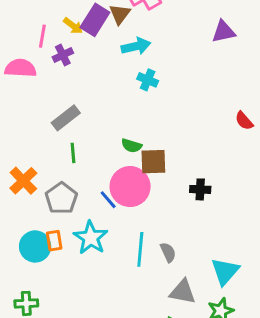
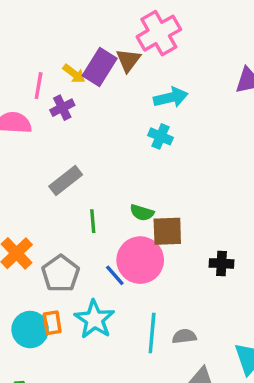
cyan arrow: (136, 46) -> (171, 97), moved
green line: (73, 153) -> (93, 221), moved
gray semicircle: (168, 252) -> (184, 336), turned -72

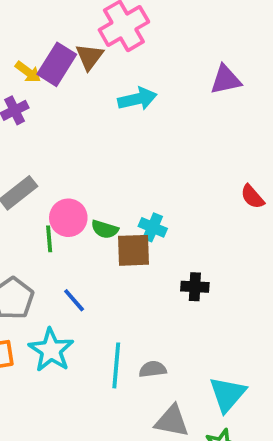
cyan cross: (161, 136) -> (153, 227), moved
pink circle: (140, 260) -> (68, 218), moved, size x0.7

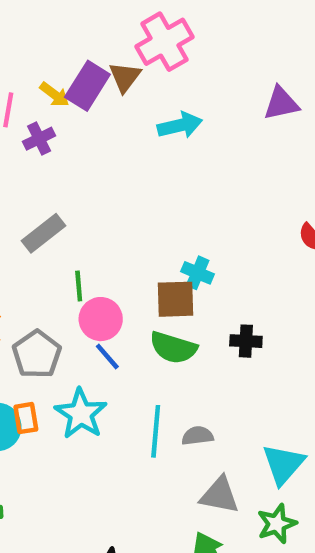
pink circle: (68, 218) -> (101, 319), moved
green semicircle: (105, 229) -> (173, 348), moved, size x1.5

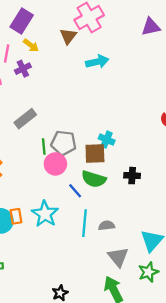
purple rectangle: (87, 86) -> (22, 21), moved
purple triangle: (281, 103) -> (151, 27), moved
gray pentagon: (37, 354) -> (64, 143), moved, turned -30
blue line: (107, 356) -> (75, 191), moved
gray triangle: (220, 495) -> (118, 257), turned 40

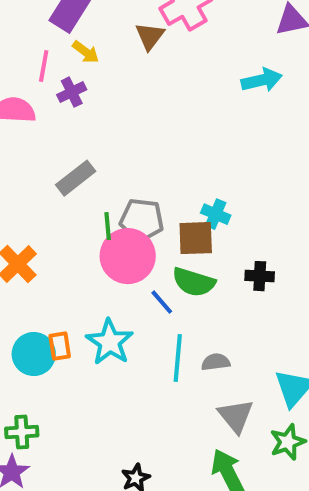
cyan arrow: (97, 62) -> (262, 80), moved
pink circle: (55, 164) -> (128, 256), size x1.4

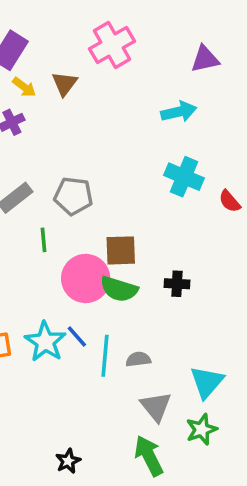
brown triangle: (150, 36) -> (65, 84), moved
cyan cross: (216, 214) -> (184, 177), moved, size x1.5
gray pentagon: (142, 220) -> (73, 196), moved
pink circle: (128, 256) -> (86, 278), moved
blue line: (162, 302) -> (77, 336), moved

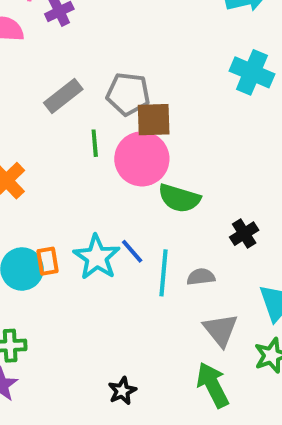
brown square: (121, 250) -> (154, 120), moved
pink circle: (86, 278) -> (142, 159), moved
black cross: (177, 284) -> (244, 234), moved, turned -35

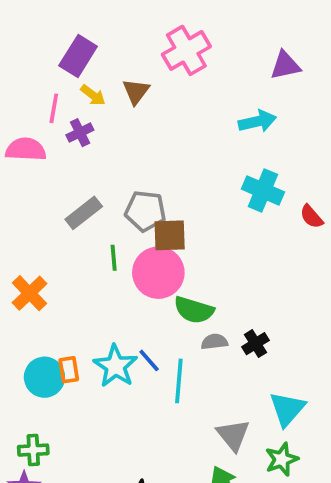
gray semicircle: (201, 277) -> (214, 342), moved

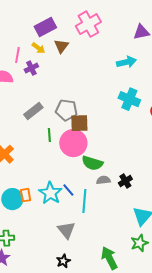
purple rectangle: (78, 56) -> (45, 27), moved, turned 30
gray triangle: (233, 435) -> (66, 230), moved

